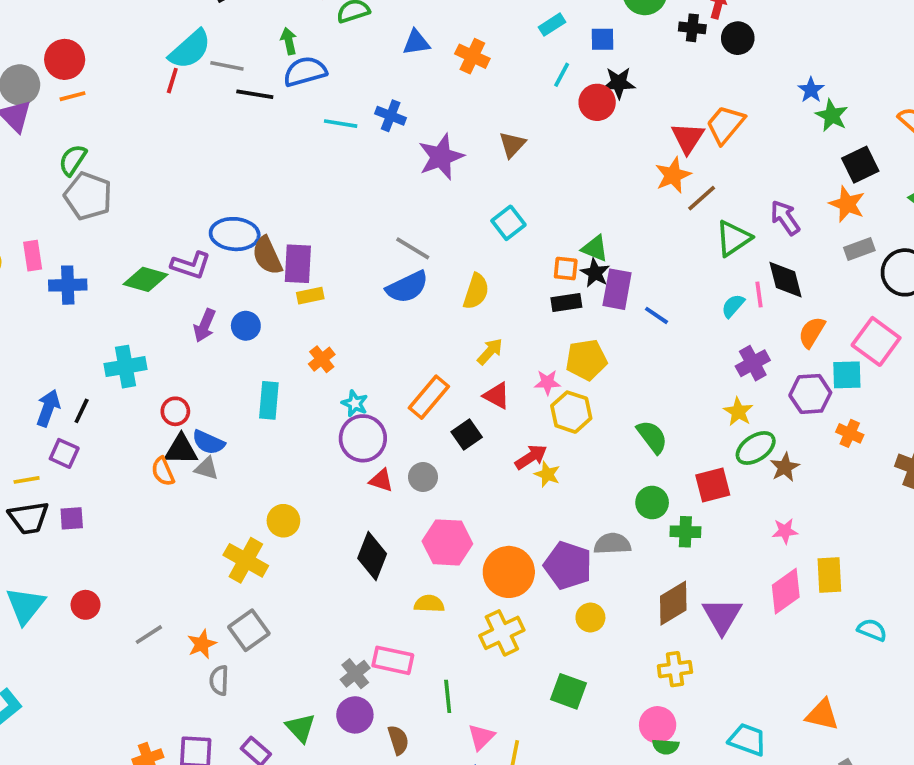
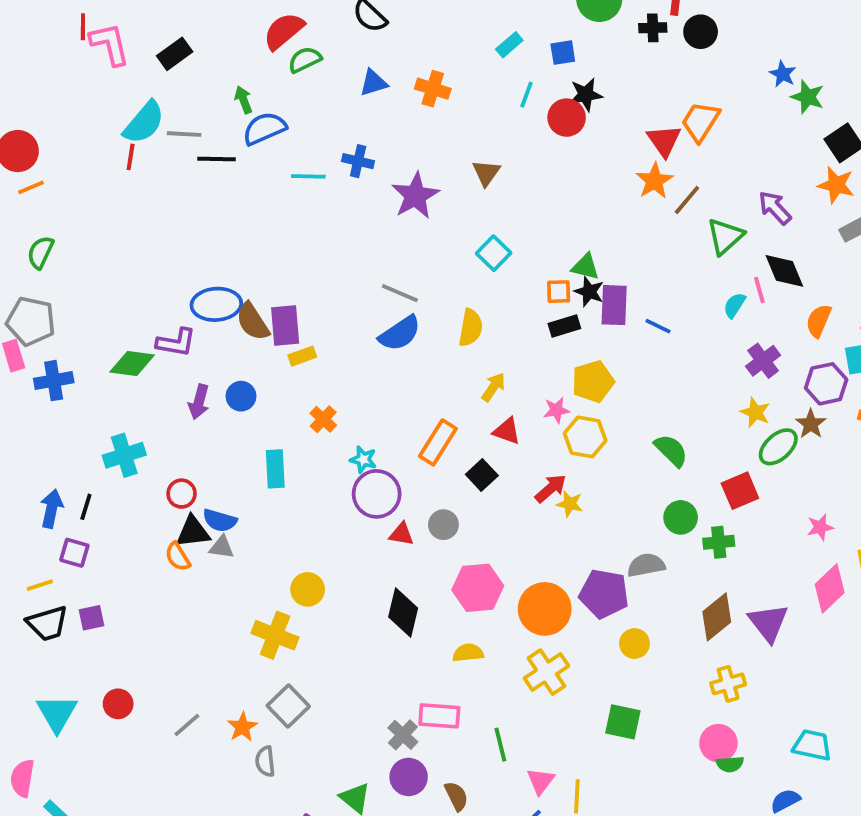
gray pentagon: (88, 196) -> (31, 321), moved
brown star: (785, 467) -> (811, 424), moved

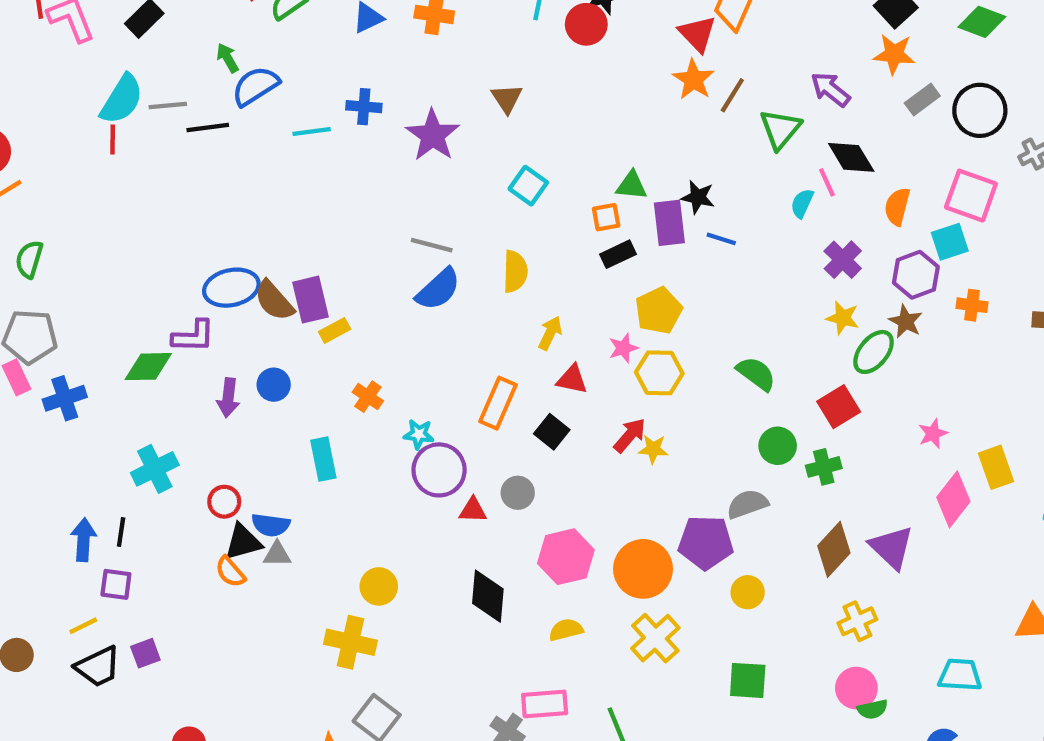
black star: (589, 292) -> (698, 197), moved

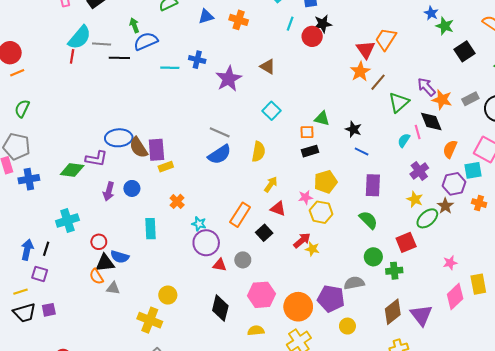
orange star: (894, 54) -> (442, 100), moved
brown triangle: (507, 98) -> (268, 67), turned -35
purple rectangle: (669, 223) -> (373, 185), moved
gray triangle: (277, 554) -> (113, 288), moved

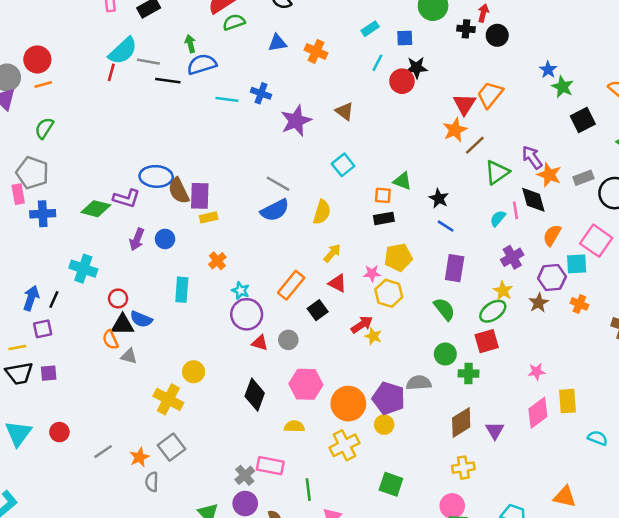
green ellipse: (427, 218) -> (493, 311), moved
cyan cross: (67, 221) -> (83, 269), turned 30
purple square: (40, 274) -> (43, 329), turned -35
purple triangle: (421, 315) -> (495, 430), size x0.7
yellow circle: (347, 326) -> (384, 425), moved

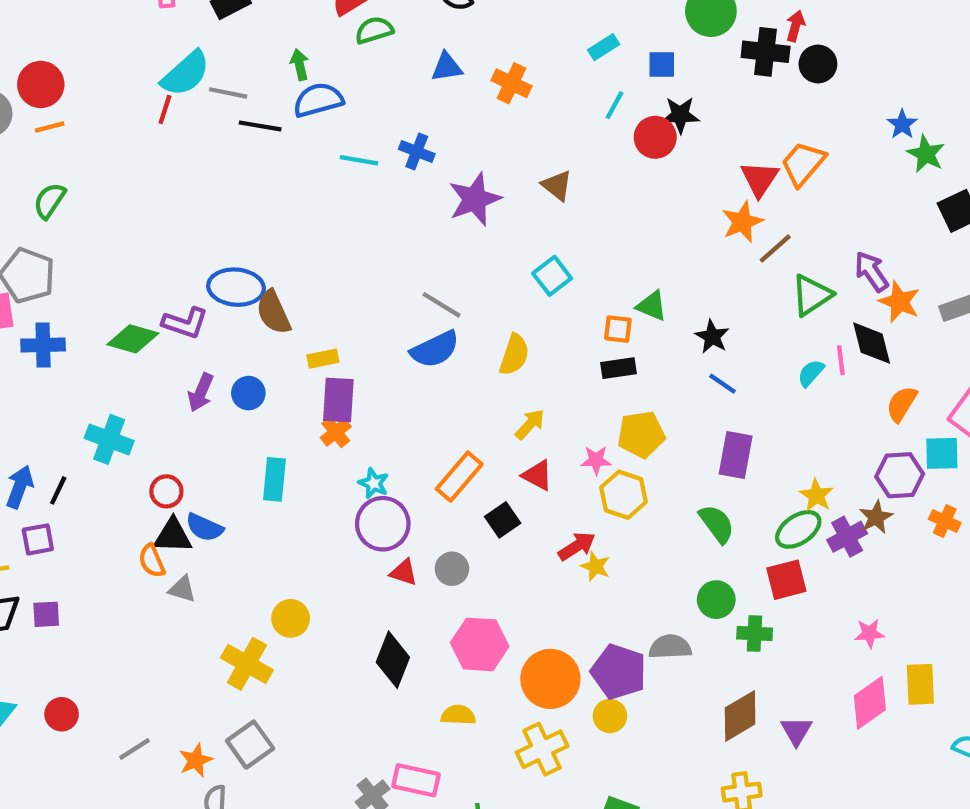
black cross: (466, 29) -> (766, 52), size x1.5
purple rectangle: (200, 196) -> (338, 400), moved
purple cross: (512, 257) -> (847, 537), moved

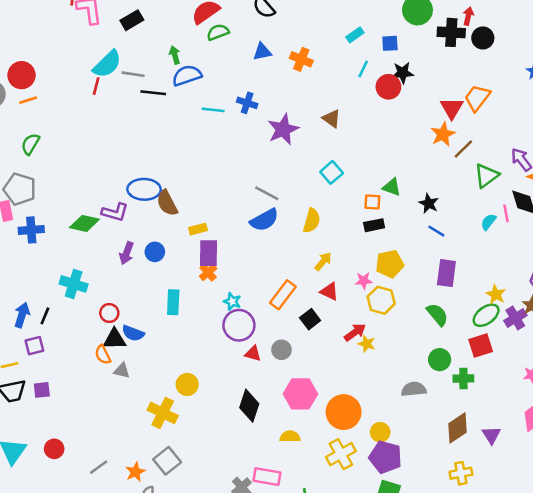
purple pentagon: (619, 672) -> (385, 457), moved

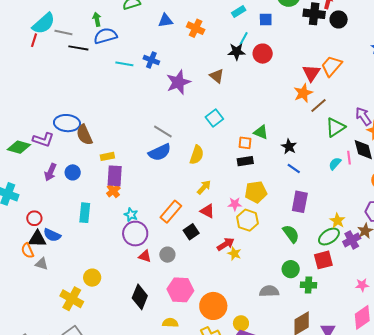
black star: (403, 73) -> (237, 52), moved

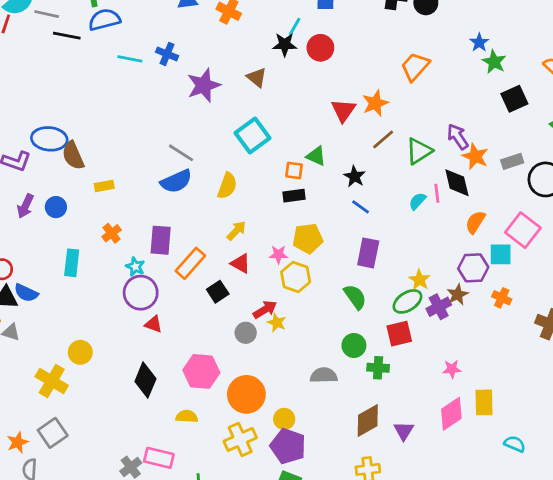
red triangle: (311, 73) -> (343, 110), moved
brown line: (318, 105) -> (383, 139), moved
cyan square: (214, 118) -> (252, 136), size x1.4
purple rectangle: (115, 176) -> (161, 240), moved
gray circle: (167, 255) -> (246, 333), moved

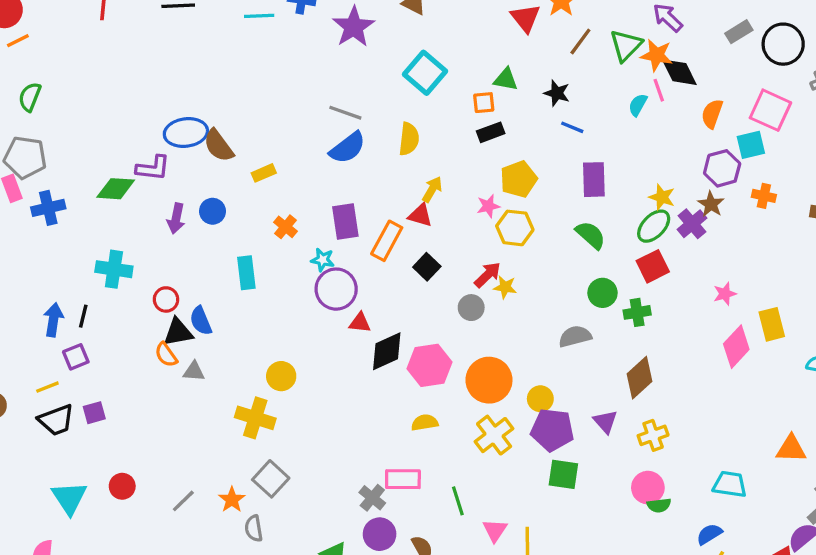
orange star: (475, 156) -> (657, 55), moved
red triangle: (241, 263) -> (420, 215), moved
blue semicircle: (26, 293) -> (201, 321), turned 55
black diamond: (145, 380) -> (387, 351), moved, turned 56
purple triangle: (404, 431) -> (605, 422), moved

